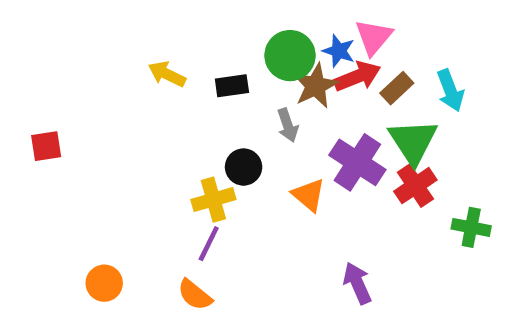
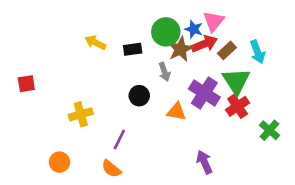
orange triangle: (309, 195) -> (176, 112), turned -30
yellow cross: (213, 200) -> (81, 114), moved
green cross: (471, 227) -> (269, 130), turned 30

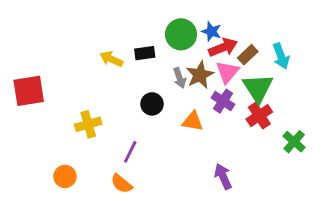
pink triangle: (214, 21) -> (227, 72), moved
yellow arrow: (95, 43) -> (111, 59), moved
brown star: (180, 49) -> (200, 75), moved
red square: (26, 84) -> (29, 91), size x1.6
purple cross: (204, 93) -> (223, 101), size x0.7

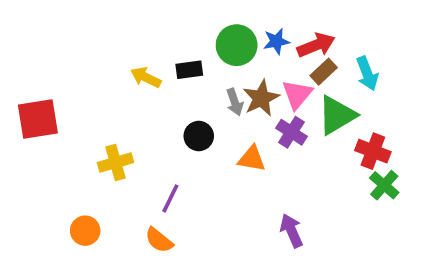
blue star: (211, 31) -> (276, 41), turned -30
red arrow: (223, 47) -> (316, 45), moved
green triangle: (258, 88) -> (337, 115), turned 32
red cross: (259, 116) -> (373, 151), moved, turned -35

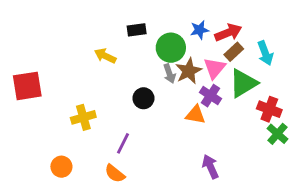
green circle: (237, 45) -> (171, 48), moved
black rectangle: (189, 70) -> (137, 30), moved
orange triangle: (252, 159) -> (195, 115), moved

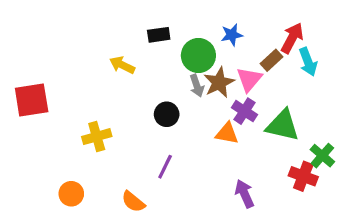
red arrow: (228, 33) -> (292, 38), moved, turned -40
green triangle: (243, 83) -> (283, 125), moved, turned 44
red cross: (269, 109) -> (303, 176), moved
purple line: (123, 143) -> (165, 167), moved

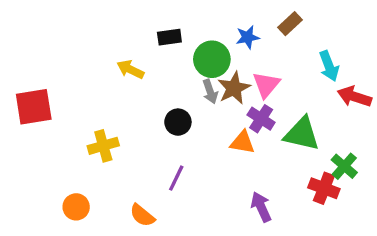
red arrow: (292, 38) -> (354, 97), moved, turned -100
brown rectangle: (271, 60) -> (290, 24), moved

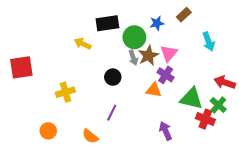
black rectangle: (169, 37) -> (107, 23), size x1.5
red arrow: (354, 97) -> (225, 82), moved
green triangle: (302, 134) -> (191, 99), moved

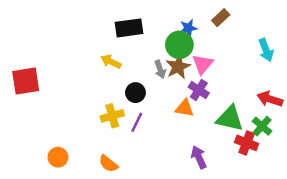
green circle: (134, 37) -> (179, 45), moved
cyan arrow: (209, 42) -> (266, 50), moved
yellow arrow: (83, 44) -> (111, 62), moved
yellow cross: (65, 92) -> (112, 116), moved
purple line: (112, 113) -> (137, 122), moved

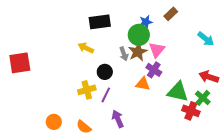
cyan arrow: (266, 50) -> (206, 39), turned -30
orange circle: (58, 157) -> (54, 122), moved
purple arrow: (199, 157) -> (118, 119), moved

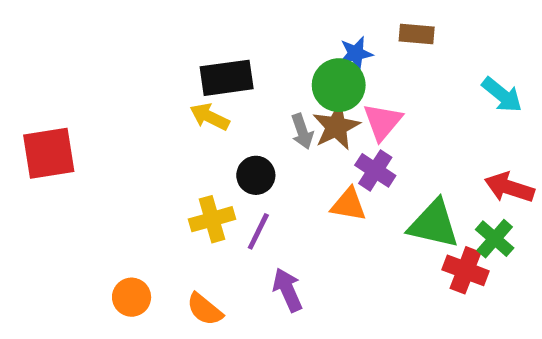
brown rectangle: (171, 14) -> (417, 34), turned 48
black rectangle: (100, 22) -> (227, 78), moved

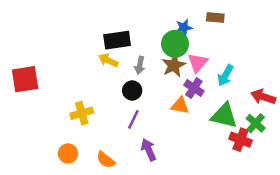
cyan arrow: (502, 95) -> (225, 75), moved, turned 80
gray arrow: (302, 131) -> (140, 65), moved, turned 30
yellow cross: (212, 219) -> (82, 113), moved

